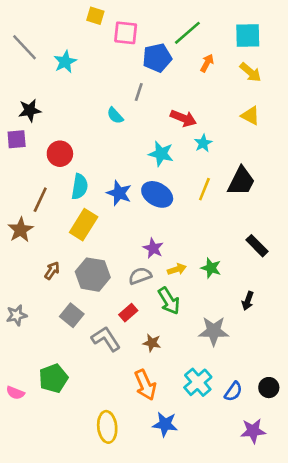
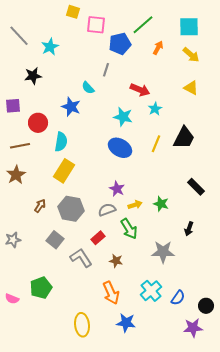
black star: (30, 110) -> (33, 76), moved
red circle: (60, 154) -> (38, 123), moved
blue star: (119, 193) -> (71, 107), moved
brown line: (40, 200) -> (20, 146), moved, turned 54
black circle: (269, 388) -> (206, 306), moved

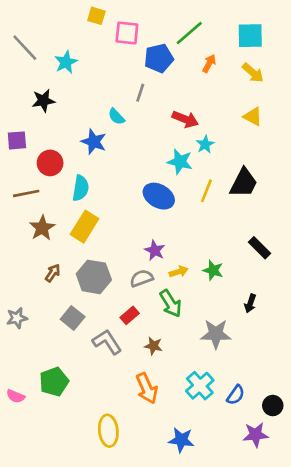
cyan star: (123, 117) -> (180, 162), moved
brown star: (16, 175) -> (42, 228), moved
blue star: (126, 323) -> (181, 440), moved

